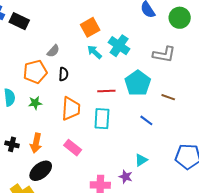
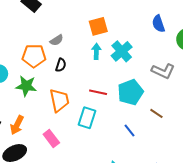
cyan arrow: (95, 52) -> (96, 51), turned 35
green star: (35, 103) -> (26, 86), size x1.5
orange trapezoid: (71, 109) -> (59, 100), turned -30

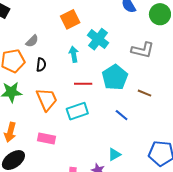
cyan arrow: (96, 51) -> (74, 54), moved
cyan rectangle: (87, 118) -> (77, 111), turned 65
pink rectangle: (51, 139) -> (47, 139), turned -30

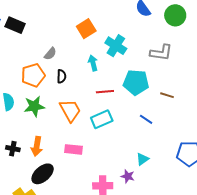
cyan pentagon: (115, 77) -> (136, 82), turned -30

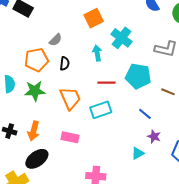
purple star: (128, 176) -> (154, 137), moved

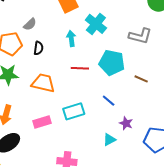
orange trapezoid: (70, 98) -> (43, 83), turned -55
cyan rectangle: (101, 110) -> (74, 111), moved
blue line: (145, 114) -> (109, 101), moved
pink rectangle: (70, 137) -> (42, 122), turned -30

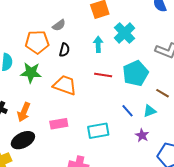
cyan pentagon: (112, 63) -> (135, 73), turned 30
cyan rectangle: (74, 111) -> (98, 131), moved
cyan triangle: (109, 140) -> (150, 111), moved

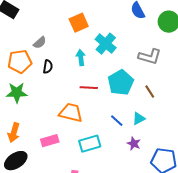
orange trapezoid: (65, 85) -> (71, 113), moved
brown line: (162, 93) -> (150, 92), moved, turned 32

